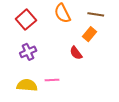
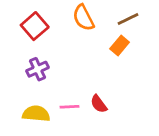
brown line: (96, 14) -> (128, 19), turned -35
red semicircle: (76, 53) -> (99, 104), moved

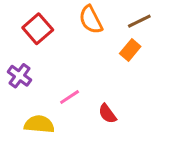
purple cross: (37, 69) -> (19, 76), moved, turned -30
pink line: (69, 107) -> (70, 97), moved, turned -30

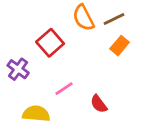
brown line: (139, 21) -> (114, 19), moved
red square: (38, 29) -> (50, 43), moved

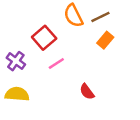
pink line: (64, 89) -> (56, 63), moved
yellow semicircle: (36, 114) -> (17, 94), moved

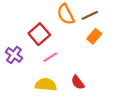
yellow semicircle: (17, 94) -> (46, 85), moved

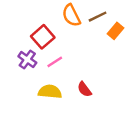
orange rectangle: (94, 36) -> (115, 31), moved
purple cross: (14, 55) -> (27, 60), moved

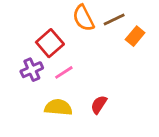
purple cross: (27, 60) -> (32, 70), turned 30
red semicircle: (84, 89) -> (99, 105), turned 70

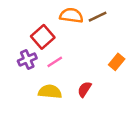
orange semicircle: (83, 18) -> (71, 15), turned 125
orange rectangle: (135, 36) -> (117, 62), moved

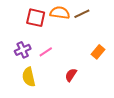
red square: (43, 37) -> (36, 18), moved, turned -36
yellow semicircle: (50, 92) -> (29, 77), moved, turned -108

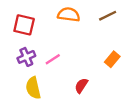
brown line: (82, 14) -> (108, 16), moved
red square: (36, 18) -> (24, 25), moved

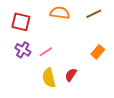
purple cross: (26, 57) -> (23, 50), turned -35
yellow semicircle: (33, 88) -> (49, 78), moved

